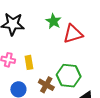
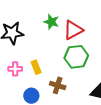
green hexagon: (69, 76) -> (76, 57), moved

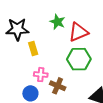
yellow rectangle: (36, 67) -> (33, 48), moved
pink cross: (15, 69) -> (41, 75), moved

